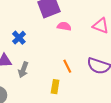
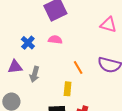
pink semicircle: (64, 26) -> (55, 40), moved

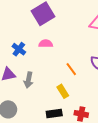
yellow rectangle: (68, 89) -> (63, 91), turned -32

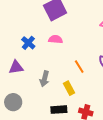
gray arrow: (28, 80) -> (44, 79), moved

